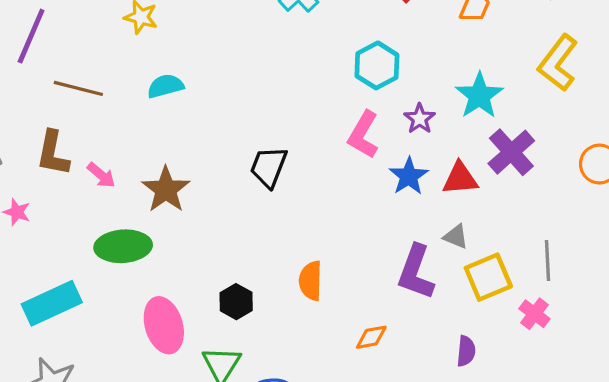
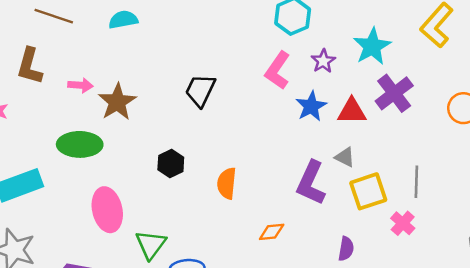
pink arrow: (101, 175) -> (80, 85), moved, turned -40
black hexagon: (236, 302) -> (171, 163), moved

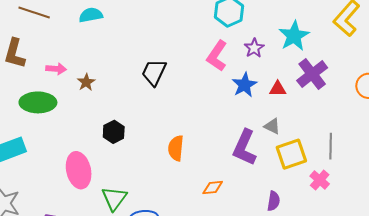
brown star: (117, 102) -> (86, 82), size x0.6
red triangle: (352, 111) -> (278, 89), size x0.7
green ellipse: (80, 144) -> (38, 102), moved
black hexagon: (171, 163) -> (114, 132), moved

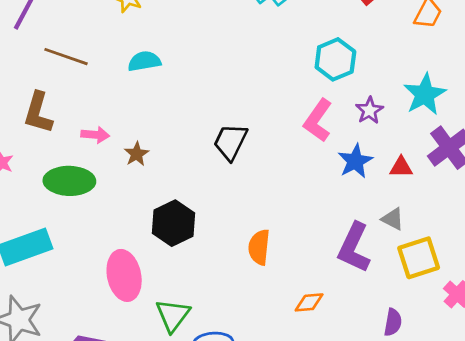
black hexagon: (114, 132) -> (174, 223), size x1.4

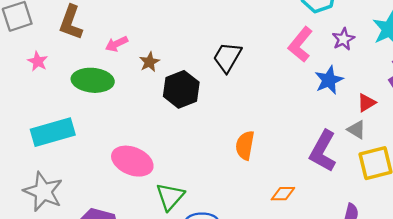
pink arrow: (95, 135) -> (117, 44), turned 145
red triangle: (401, 167) -> (366, 103), moved, turned -36
black hexagon: (174, 223) -> (181, 89), moved
pink ellipse: (124, 275) -> (132, 161), turned -60

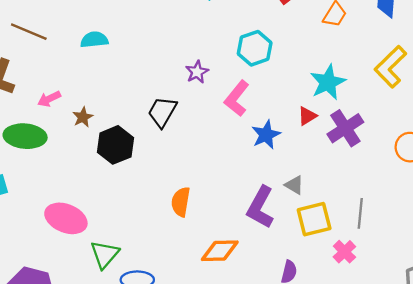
purple star: (343, 39) -> (197, 72), moved
red triangle: (366, 103) -> (307, 116), moved
orange diamond: (283, 194) -> (220, 251), size x1.5

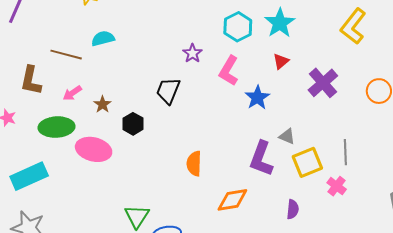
brown line: (29, 32) -> (66, 55), moved
cyan star: (328, 82) -> (280, 23), moved
red triangle: (307, 116) -> (281, 61), moved
black hexagon: (115, 145) -> (133, 124), size x0.7
pink ellipse: (66, 218) -> (94, 149), moved

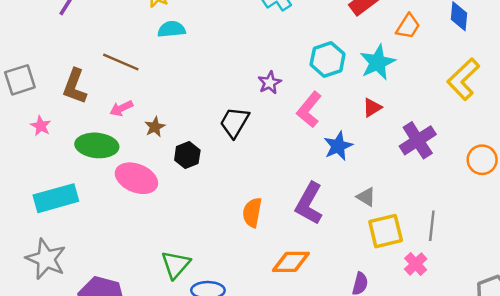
cyan semicircle: (103, 38) -> (171, 29), moved
purple L-shape: (261, 159) -> (309, 203), moved

